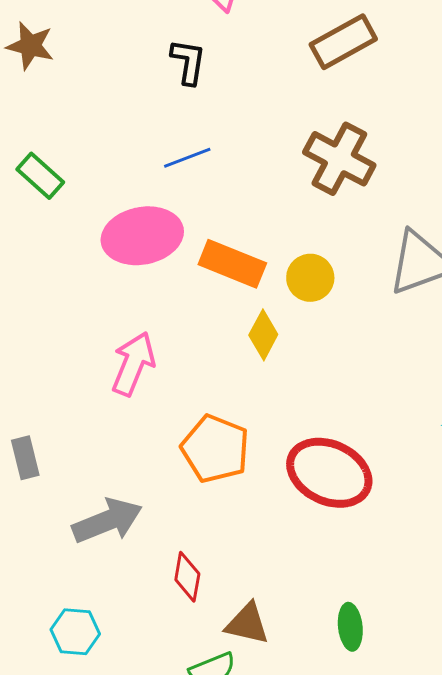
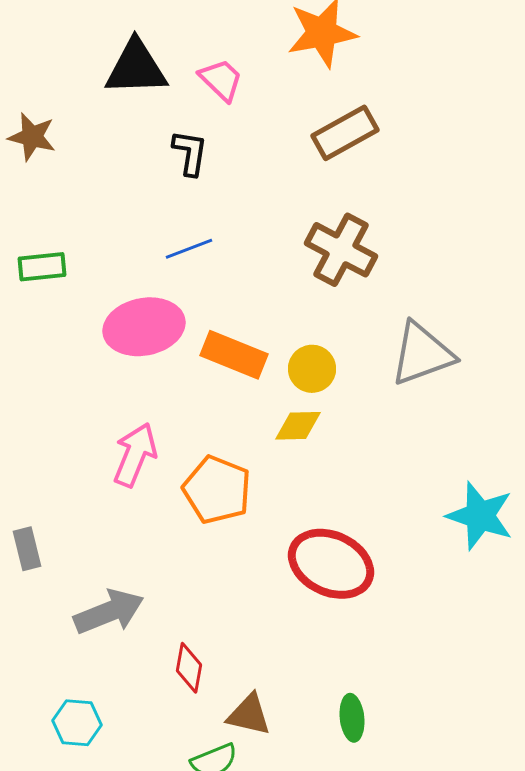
green rectangle: (40, 176) -> (42, 267), turned -48
yellow diamond: (263, 335) -> (298, 426), moved, turned 60
orange pentagon: (215, 449) -> (217, 490), moved

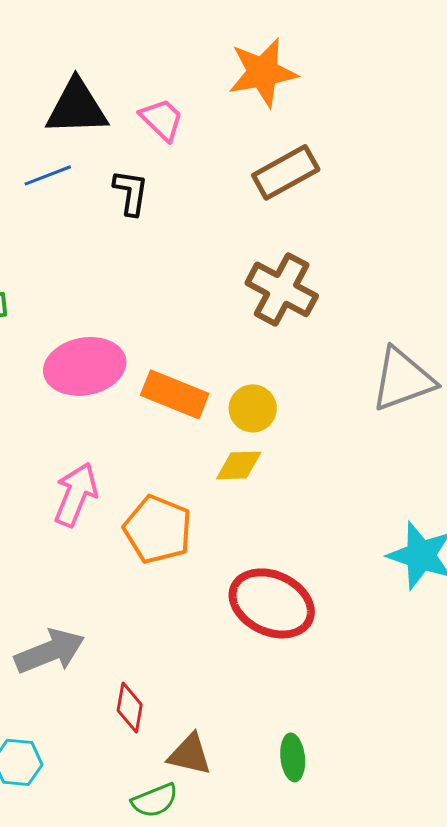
blue line: (189, 249) -> (48, 175), moved
gray triangle: (422, 354) -> (403, 379), moved

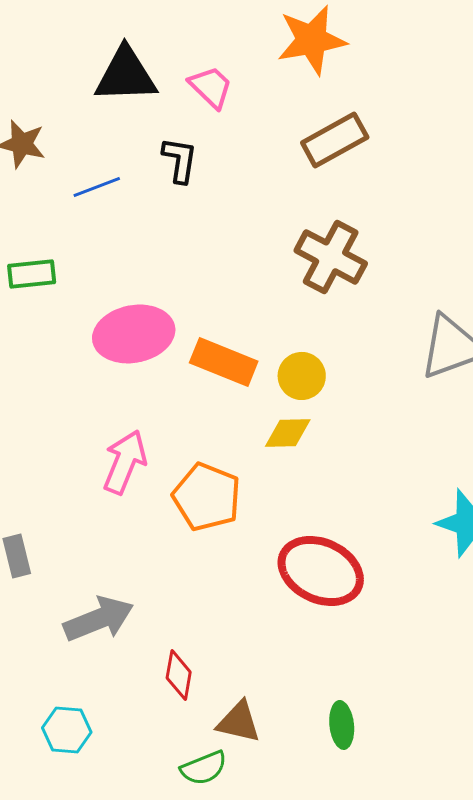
blue line: (48, 175) -> (97, 187), moved

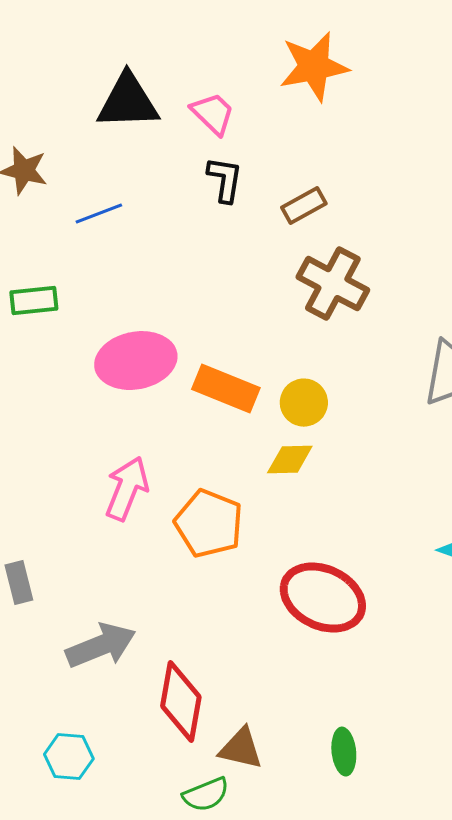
brown rectangle: (335, 140) -> (304, 206), moved, size x0.7
black L-shape: (180, 160) -> (225, 180), moved
red diamond: (179, 675) -> (181, 702), size x1.6

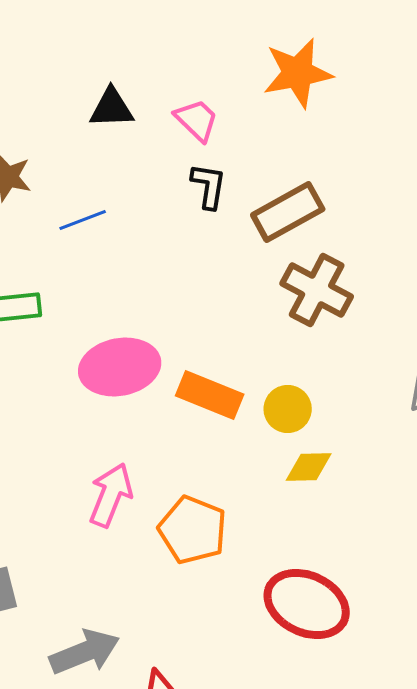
black triangle: (128, 102) -> (112, 108), size x0.7
brown rectangle: (304, 206) -> (288, 212), size x1.6
yellow diamond: (290, 460) -> (309, 467), moved

